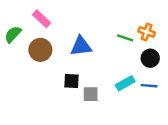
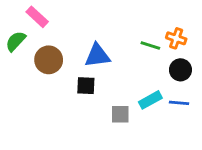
pink rectangle: (42, 19) -> (37, 17), moved
black square: (71, 81) -> (86, 86), moved
gray square: (91, 94) -> (120, 114), moved

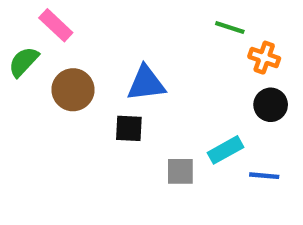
green line: (150, 45) -> (230, 27), moved
blue line: (179, 103) -> (264, 176), moved

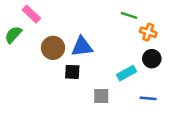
brown circle: (73, 90) -> (53, 48), moved
cyan rectangle: (226, 150) -> (127, 73), moved

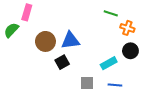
pink rectangle: (31, 14) -> (27, 12), turned 63
black square: (72, 72) -> (62, 62), turned -32
blue line: (148, 98) -> (115, 85), moved

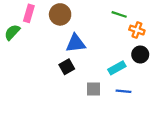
brown circle: (45, 41) -> (60, 14), moved

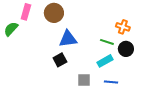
green line: (119, 14) -> (107, 42), moved

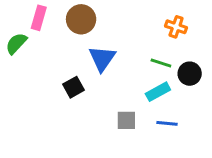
orange cross: (123, 27) -> (176, 27), moved
blue triangle: (68, 39) -> (102, 59), turned -48
black square: (60, 60) -> (74, 87), moved

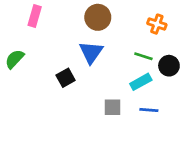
brown circle: (81, 19) -> (98, 17), moved
green semicircle: (16, 43) -> (15, 59), moved

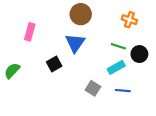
pink rectangle: (35, 16) -> (30, 32), moved
green semicircle: (15, 59) -> (12, 71), moved
gray square: (113, 107) -> (93, 88), turned 32

